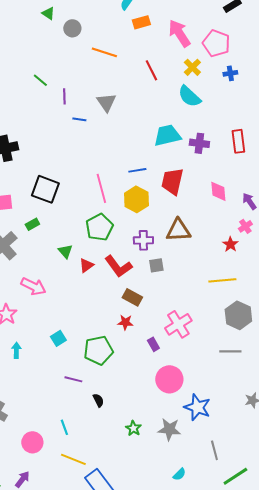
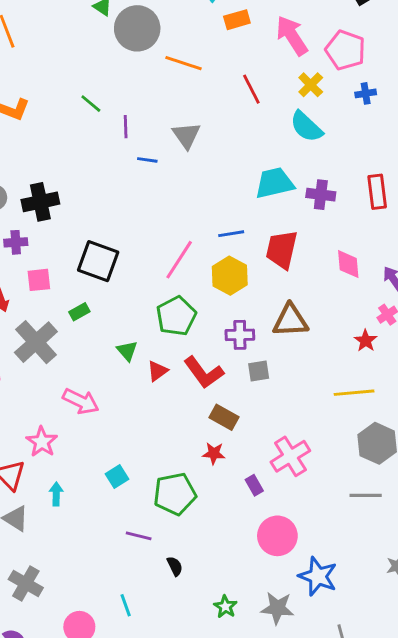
gray circle: (72, 28) -> (137, 28), size x1.8
pink line: (101, 188) -> (179, 260), turned 48

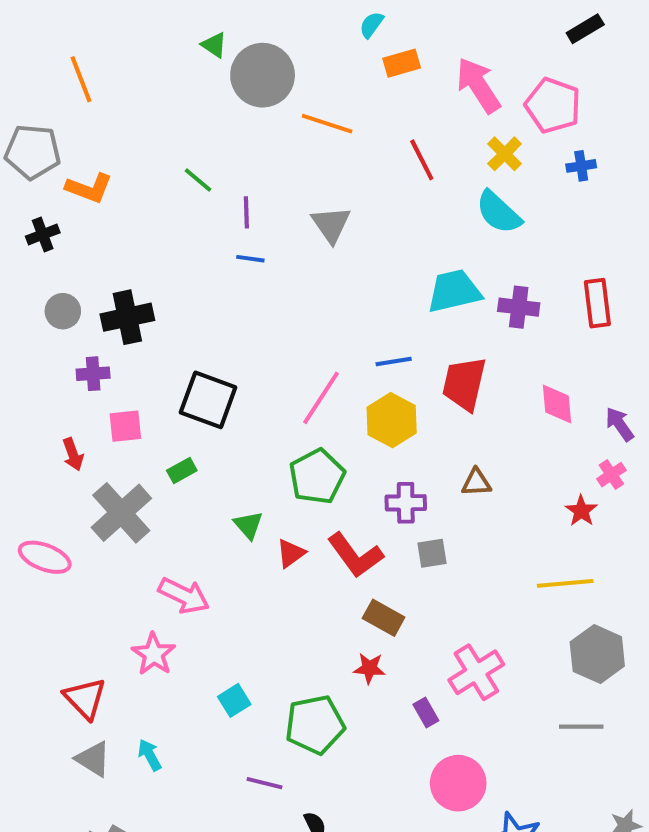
blue line: (147, 160) -> (250, 259), moved
brown triangle: (290, 320) -> (476, 483), size x0.6
pink star: (42, 442) -> (154, 654), moved
cyan arrow: (56, 494) -> (150, 755), moved, turned -30

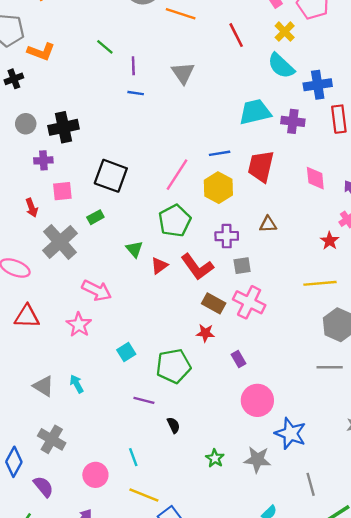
blue cross: (581, 166) -> (318, 85), moved, size x1.6
pink cross: (476, 672) -> (249, 302), moved, turned -32
red triangle: (85, 698) -> (27, 316), moved, turned -44

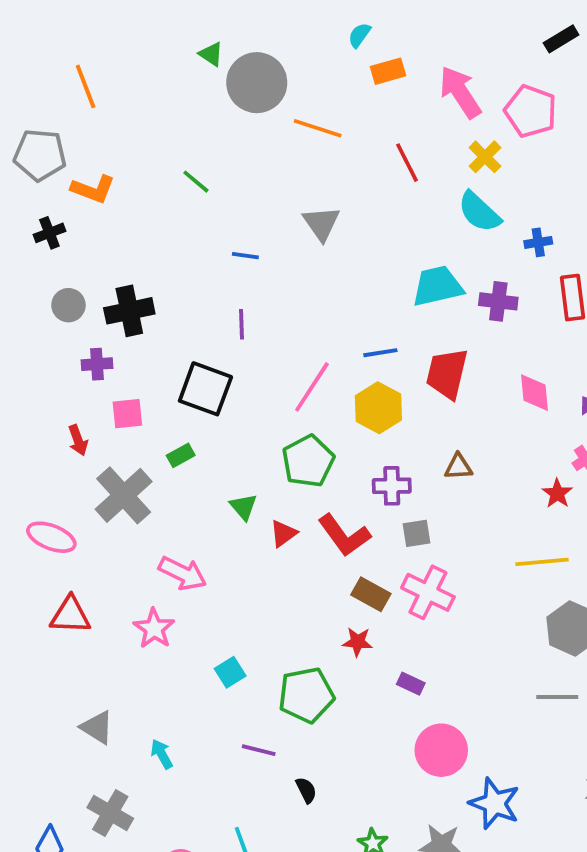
purple line: (133, 66) -> (242, 324), moved
blue cross: (318, 85) -> (538, 242), size x0.6
purple rectangle: (238, 359) -> (411, 684), turned -35
cyan arrow: (77, 384) -> (162, 754), moved

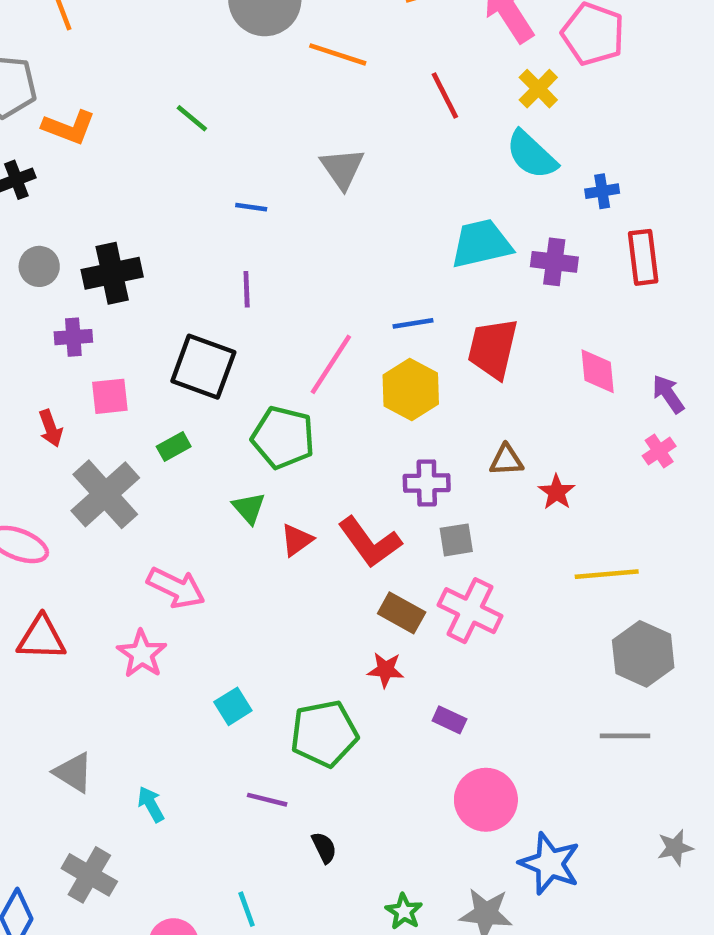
green pentagon: (308, 461) -> (283, 437), moved, turned -30
red star: (557, 493) -> (557, 492), moved

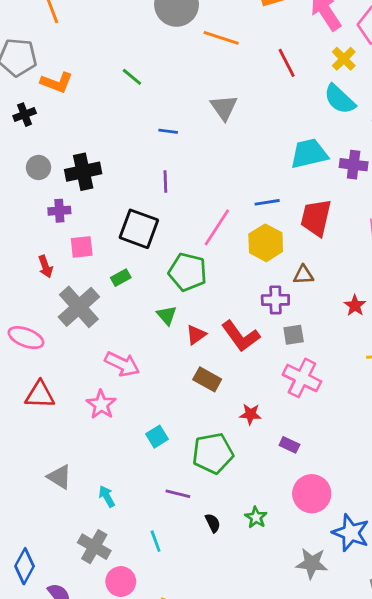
brown triangle: (506, 460) -> (303, 275), moved
brown rectangle: (402, 613) -> (207, 379), moved
gray cross: (89, 875) -> (94, 547), moved
cyan line: (247, 909) -> (156, 541), moved
green star: (404, 911) -> (256, 517), moved

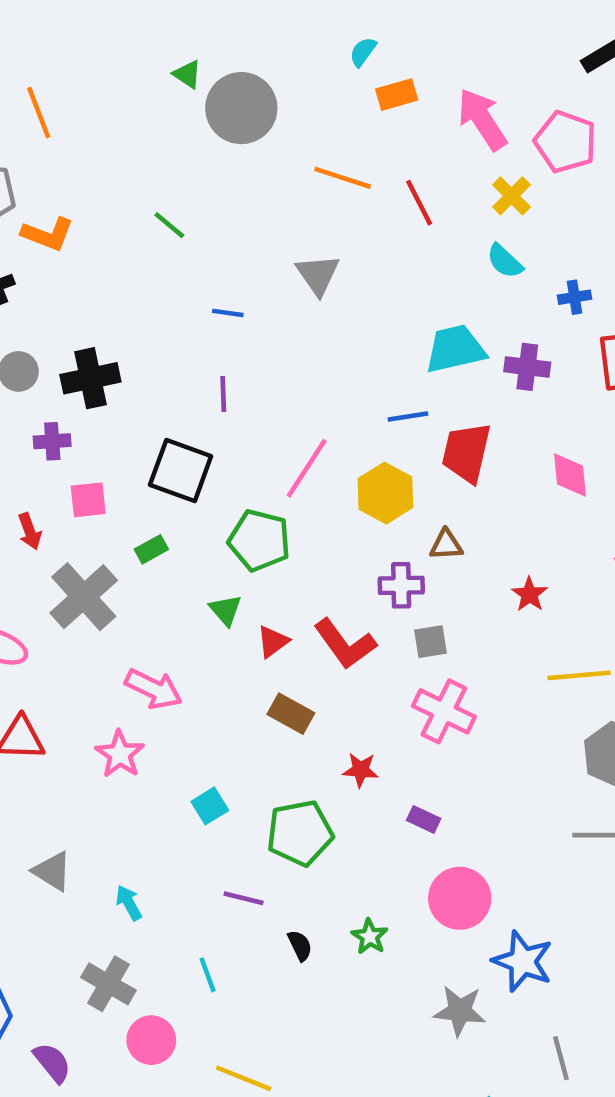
orange line: (221, 38) -> (343, 178), moved
cyan semicircle: (340, 99) -> (505, 261), size x0.7
blue line: (267, 202) -> (408, 416), moved

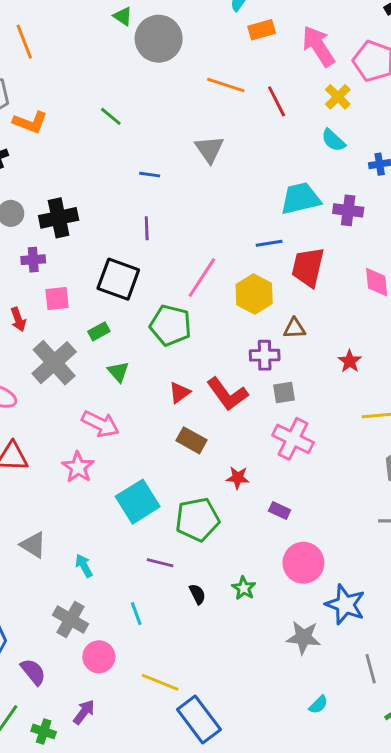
green triangle: (226, 610) -> (118, 372), moved
cyan square: (210, 806) -> (138, 502), size x1.8

